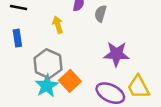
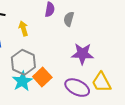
yellow arrow: (58, 25) -> (23, 28), moved

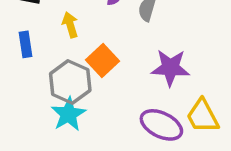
orange square: (42, 77) -> (102, 61), moved

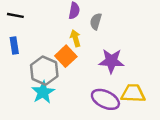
yellow arrow: (70, 25) -> (75, 38), moved
yellow trapezoid: (203, 116) -> (133, 93), turned 120

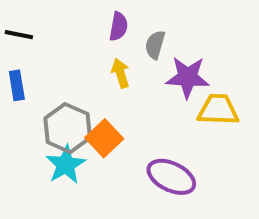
orange square: (66, 56) -> (104, 138), moved
purple star: (111, 61) -> (188, 77), moved
yellow trapezoid: (133, 93) -> (218, 110), moved

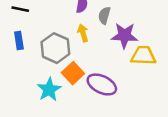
gray hexagon: (68, 128) -> (55, 48), moved
purple ellipse: (171, 177) -> (102, 84), moved

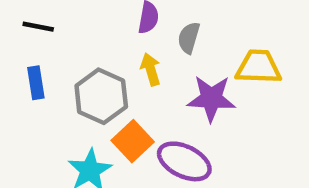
purple star: (124, 36) -> (211, 98), moved
yellow trapezoid: (143, 56) -> (258, 67), moved

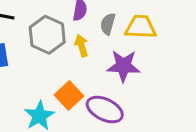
yellow trapezoid: (258, 67) -> (141, 27), moved
gray hexagon: (101, 96) -> (47, 35), moved

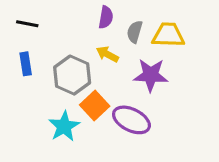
gray hexagon: (47, 35) -> (72, 75), moved
yellow arrow: (81, 46) -> (107, 54), turned -45

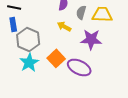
blue rectangle: (26, 64) -> (13, 24), moved
gray hexagon: (72, 75) -> (28, 39), moved
cyan star: (64, 126) -> (29, 62), moved

